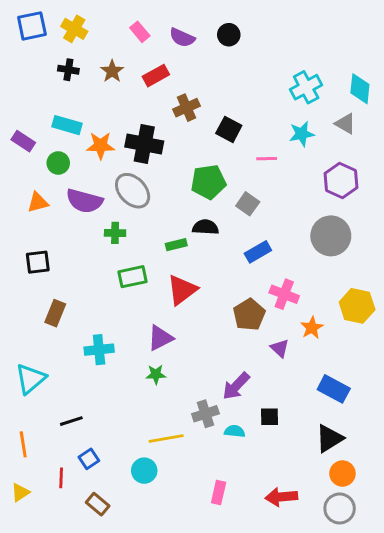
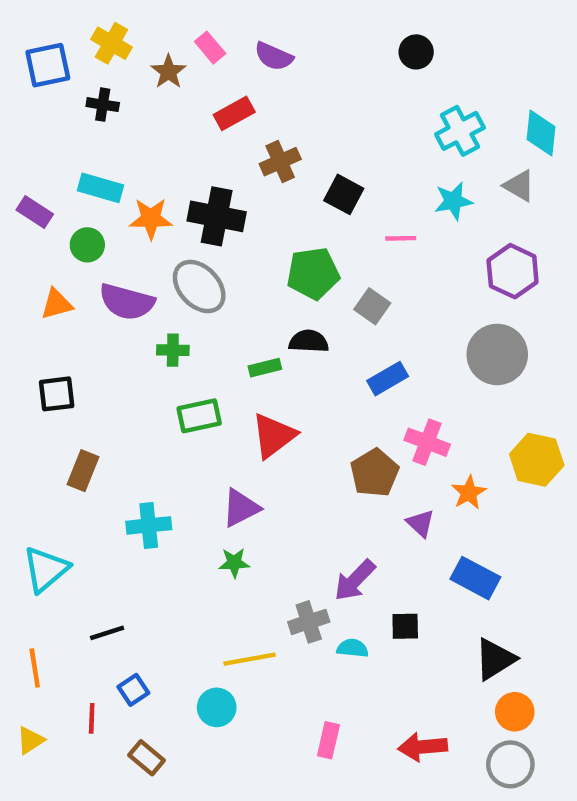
blue square: (32, 26) -> (48, 65), moved
black circle: (229, 35) -> (416, 52), moved
brown star: (112, 71) -> (168, 72), moved
blue rectangle: (334, 389) -> (475, 578), moved

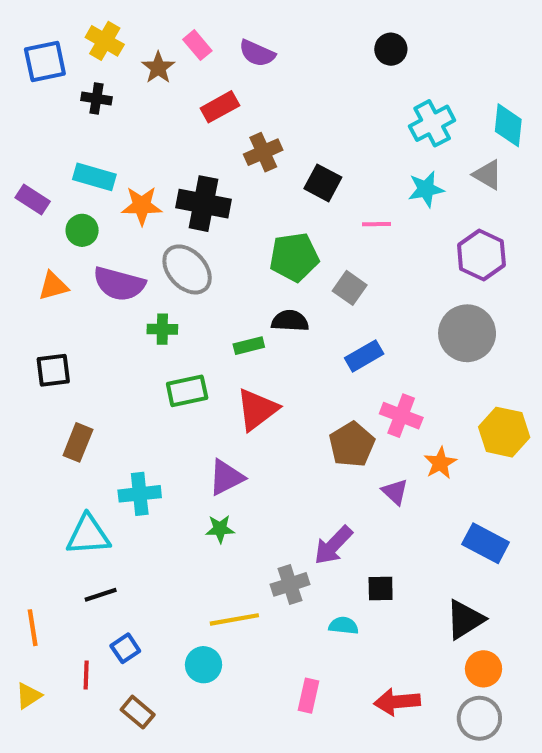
cyan triangle: (46, 569) -> (88, 535), moved, turned 36
blue rectangle: (475, 578) -> (486, 543), moved
cyan semicircle: (353, 648) -> (344, 626), moved

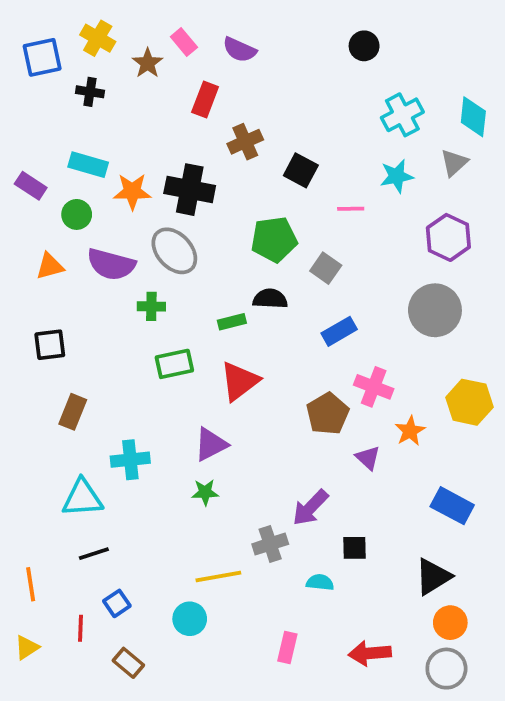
red rectangle: (220, 107) -> (205, 99), turned -40
gray triangle: (488, 175) -> (454, 163), turned 48

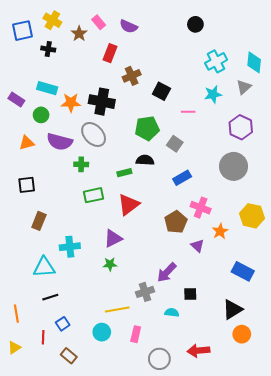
pink rectangle: (287, 647) -> (136, 334), moved
gray circle: (446, 669) -> (159, 359), moved

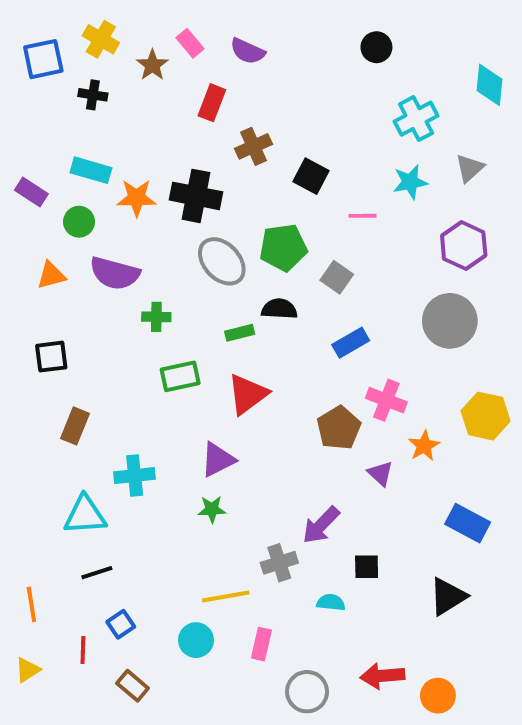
cyan diamond: (254, 62) -> (489, 85), moved
gray ellipse: (94, 134) -> (222, 261), moved
orange circle: (242, 334) -> (438, 696), moved

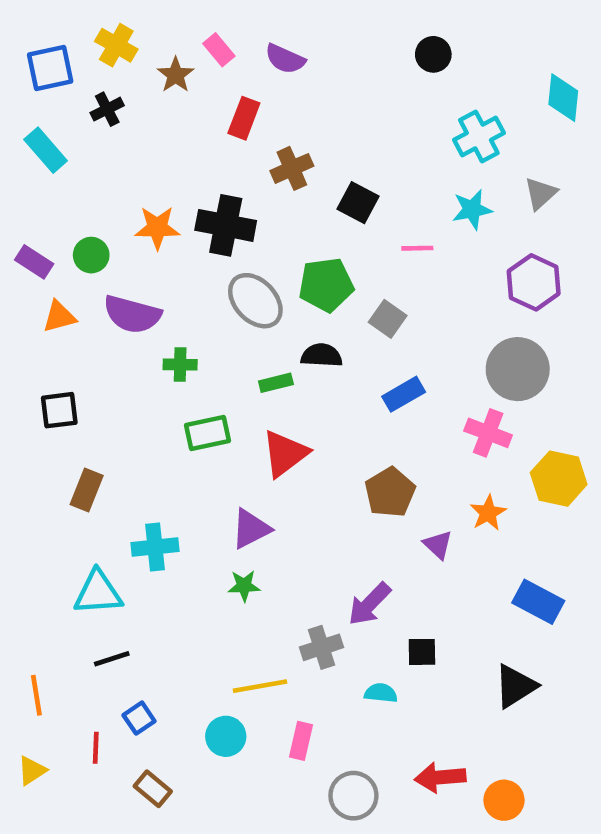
black cross: (93, 95) -> (107, 109), turned -36
cyan rectangle: (91, 170) -> (46, 150), moved, turned 33
purple rectangle: (31, 192) -> (34, 262), moved
pink cross: (386, 400) -> (488, 433), moved

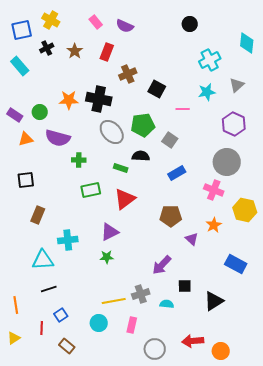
brown star: (176, 75) -> (75, 51), moved
green rectangle: (276, 383) -> (121, 168), turned 32
brown pentagon: (390, 492) -> (171, 216), turned 30
gray cross: (322, 647) -> (141, 294), moved
black triangle: (515, 686) -> (214, 301), moved

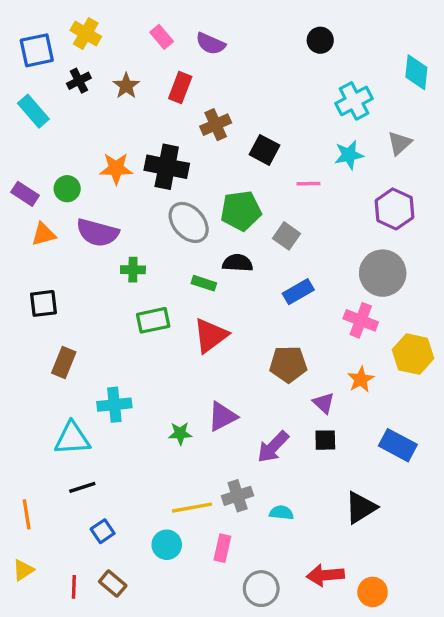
purple triangle: (110, 232) -> (222, 416), moved
black square: (185, 286) -> (325, 440), moved
red line: (42, 328) -> (74, 587), moved

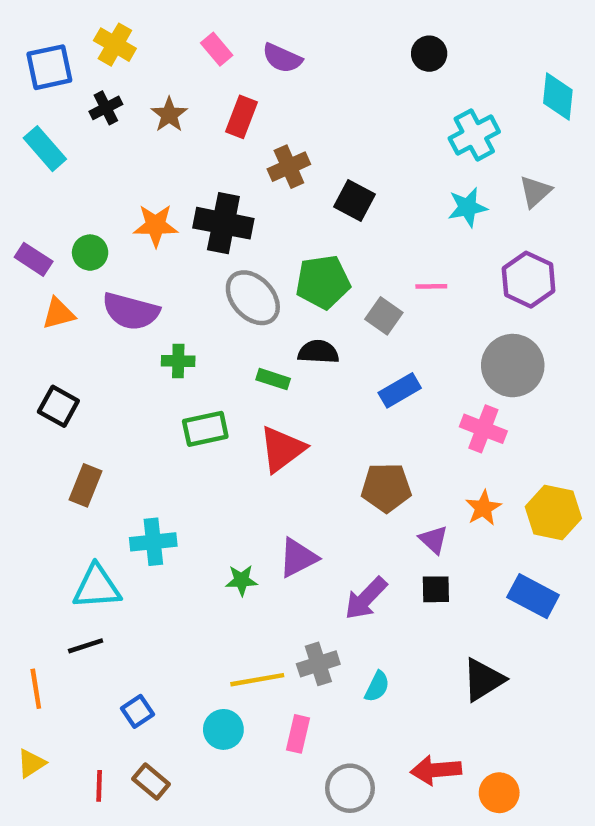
pink line: (308, 184) -> (431, 286), moved
black square: (44, 303) -> (58, 406), turned 36
yellow hexagon: (413, 354) -> (553, 512), moved
black line: (82, 487) -> (86, 646), moved
cyan semicircle: (281, 513) -> (377, 686), turned 110

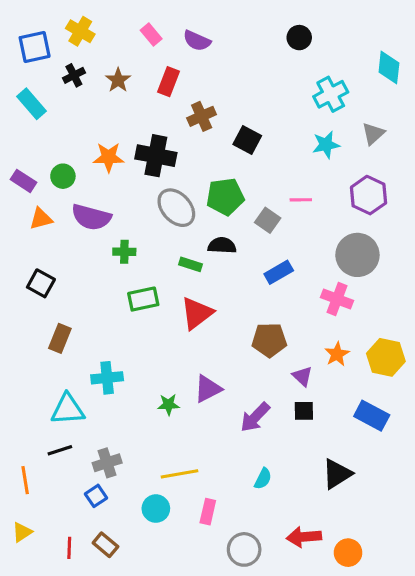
gray cross: (318, 664) -> (107, 463), moved

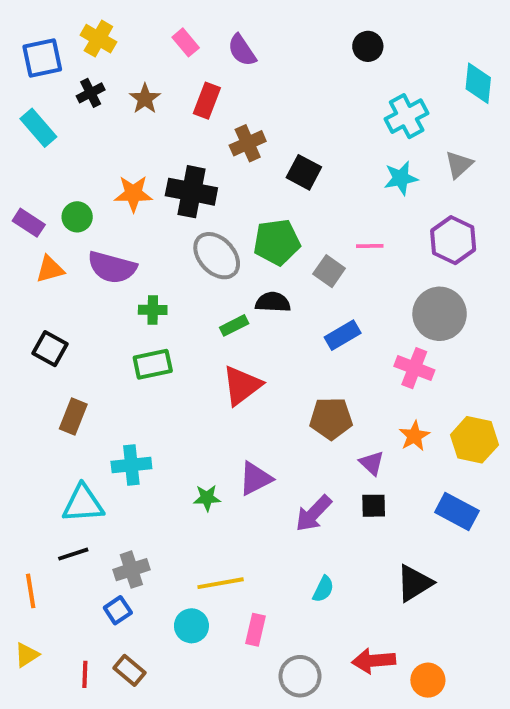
purple semicircle: (197, 41) -> (242, 50), turned 32
green rectangle: (191, 264) -> (234, 325), turned -45
green rectangle: (143, 299) -> (153, 364), moved

